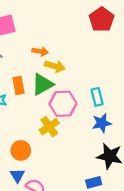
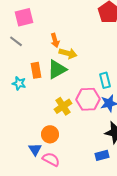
orange arrow: (40, 51) -> (55, 40), turned 64
pink hexagon: (63, 104) -> (88, 99), moved
orange circle: (21, 150) -> (50, 134), moved

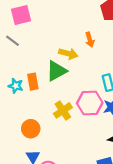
orange arrow: (55, 40) -> (90, 40), moved
orange rectangle: (36, 70) -> (33, 82), moved
orange circle: (50, 134) -> (31, 129), moved

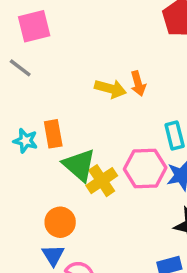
orange arrow: (90, 40) -> (138, 83), moved
green triangle: (56, 71) -> (79, 165), moved, turned -50
orange circle: (31, 129) -> (60, 222), moved

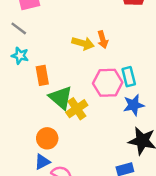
cyan star: (25, 141) -> (20, 56), moved
pink hexagon: (145, 168) -> (108, 83), moved
blue triangle: (53, 255) -> (42, 162), turned 35

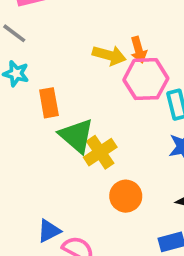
pink hexagon: (108, 83) -> (146, 79), moved
orange circle: (47, 138) -> (126, 196), moved

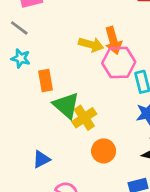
orange arrow: (139, 50) -> (113, 40), size x1.4
blue triangle: (49, 231) -> (41, 159), moved

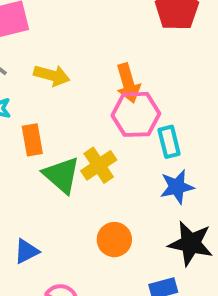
yellow arrow: (91, 45) -> (52, 75), moved
yellow cross: (84, 118) -> (99, 165), moved

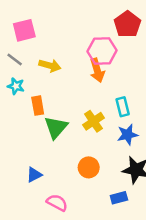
pink hexagon: (136, 114) -> (102, 51), moved
yellow cross: (99, 165) -> (94, 121), moved
green triangle: (62, 175) -> (56, 127), turned 30

